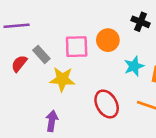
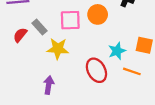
cyan star: (134, 66) -> (117, 51), moved

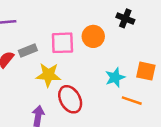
gray rectangle: (40, 27) -> (28, 51), turned -70
red ellipse: (96, 70) -> (70, 99), moved

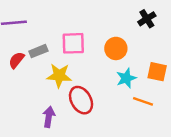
black cross: (125, 18) -> (147, 19), moved, turned 36
orange circle: (93, 36) -> (116, 48), moved

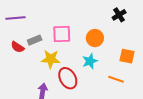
red semicircle: (16, 60) -> (18, 47), turned -96
cyan star: (126, 78) -> (90, 61), moved

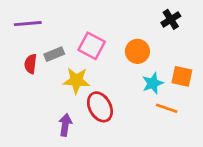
pink square: (62, 34) -> (92, 46), turned 30
red semicircle: (18, 47) -> (31, 64), turned 64
cyan star: (90, 61) -> (153, 83), moved

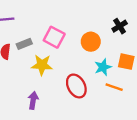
black cross: (171, 19) -> (120, 26), moved
red ellipse: (100, 107) -> (76, 86), moved

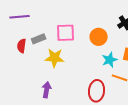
pink square: (54, 37) -> (66, 33), turned -30
red ellipse: (76, 86) -> (97, 91), moved, turned 35

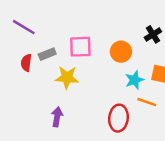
purple line: (20, 17) -> (24, 27), turned 36

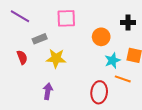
black cross: (153, 34) -> (128, 22), turned 32
pink square: (80, 47) -> (66, 18), moved
red semicircle: (26, 63) -> (22, 57), moved, turned 152

